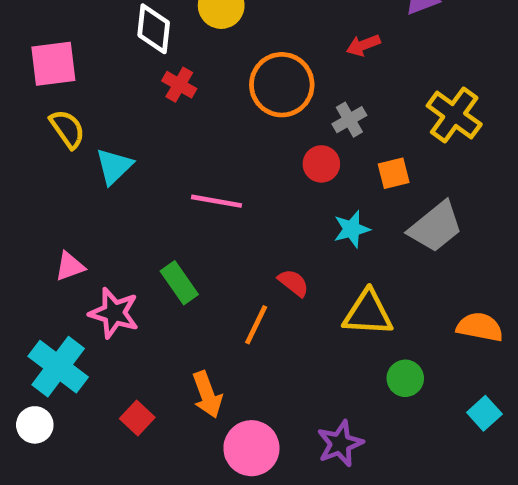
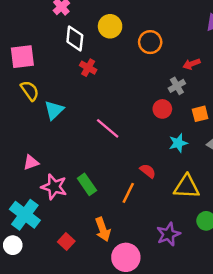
red arrow: (363, 45) -> (192, 64), moved
orange circle: (282, 85) -> (150, 42), moved, size x0.7
pink line: (217, 201) -> (108, 128), turned 30
green rectangle: (179, 283) -> (87, 184), moved
purple star: (340, 444) -> (168, 234), moved

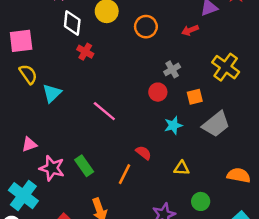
red arrow: (192, 64) -> (190, 30), moved
yellow triangle: (187, 187) -> (182, 168), size x0.6

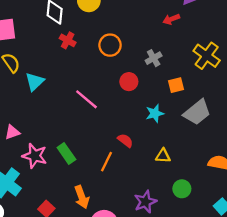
orange circle: (146, 27) -> (110, 45), moved
red circle: (158, 92) -> (129, 82), moved

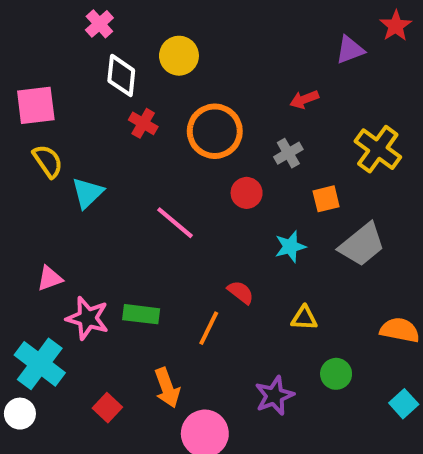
red arrow: (171, 19) -> (304, 99), moved
orange circle: (110, 45) -> (215, 131), size x1.4
green rectangle: (66, 153) -> (141, 314), turned -48

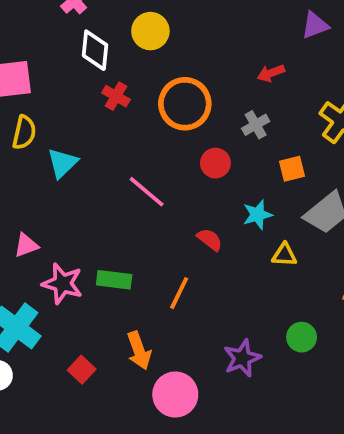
yellow semicircle: (48, 161) -> (24, 132), turned 48
red semicircle: (241, 292) -> (210, 240), moved
yellow triangle: (304, 318) -> (284, 255), moved

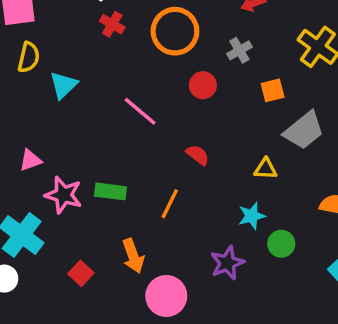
cyan star: (258, 215) -> (252, 216), moved

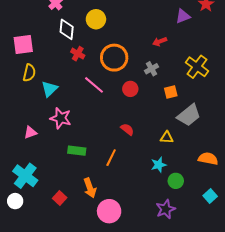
pink line: (140, 111) -> (94, 85), moved
pink star: (63, 195) -> (61, 118), moved
purple star: (227, 263) -> (166, 209), moved

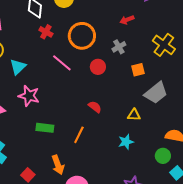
green circle: (176, 181) -> (163, 156), moved

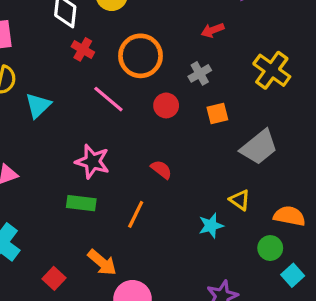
orange square: (138, 70) -> (217, 113), moved
pink star: (29, 96) -> (92, 162), moved
yellow triangle: (134, 115) -> (240, 200), moved, turned 32
orange arrow: (58, 165) -> (102, 262), turned -30

